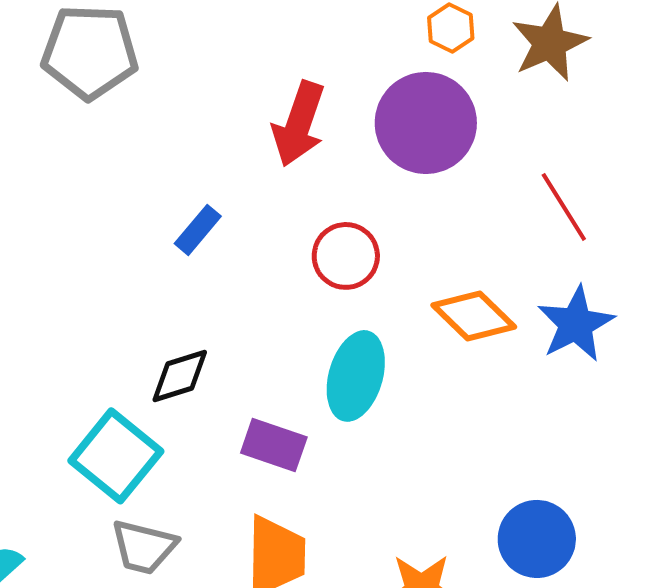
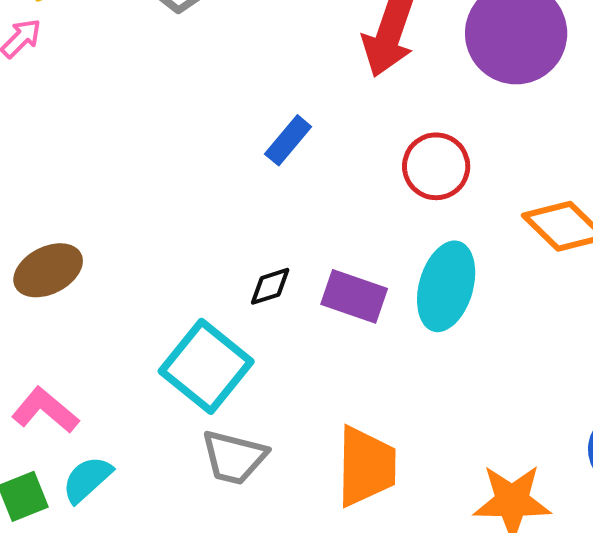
black diamond: (180, 376) -> (270, 286), size x0.7
purple rectangle: (274, 445) -> (354, 296), moved

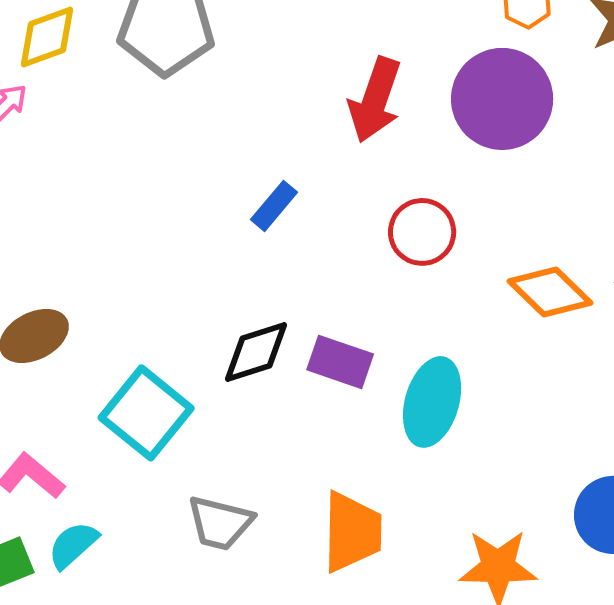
black diamond: (270, 286) -> (256, 352), size x1.6
cyan ellipse: (446, 286) -> (432, 402), moved
cyan square: (206, 366) -> (146, 413), moved

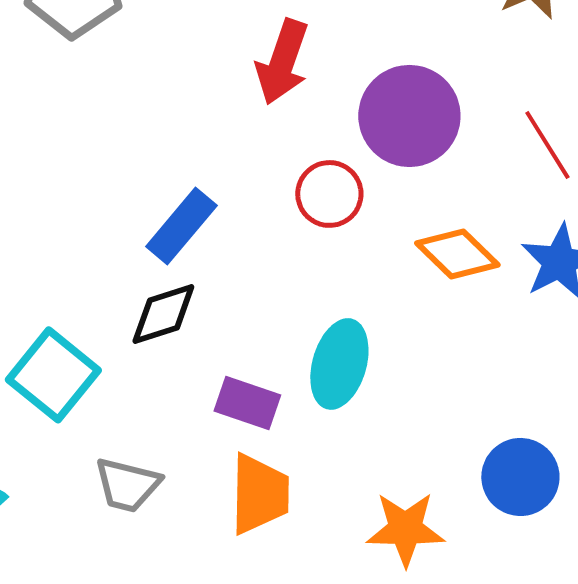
purple circle: (502, 99) -> (409, 116), moved
blue rectangle: (274, 206) -> (181, 226), moved, size x1.5
purple rectangle: (340, 362) -> (247, 403), moved

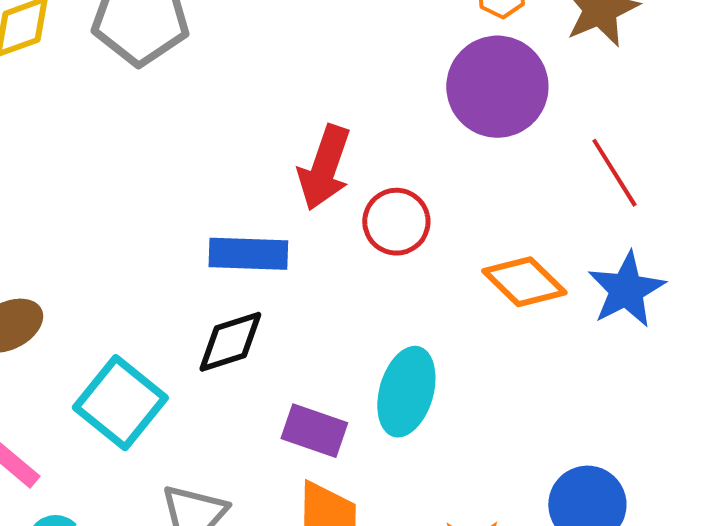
red arrow: (282, 62) -> (324, 168), moved
purple circle: (409, 116) -> (497, 87), moved
blue rectangle: (181, 226) -> (248, 254), turned 52

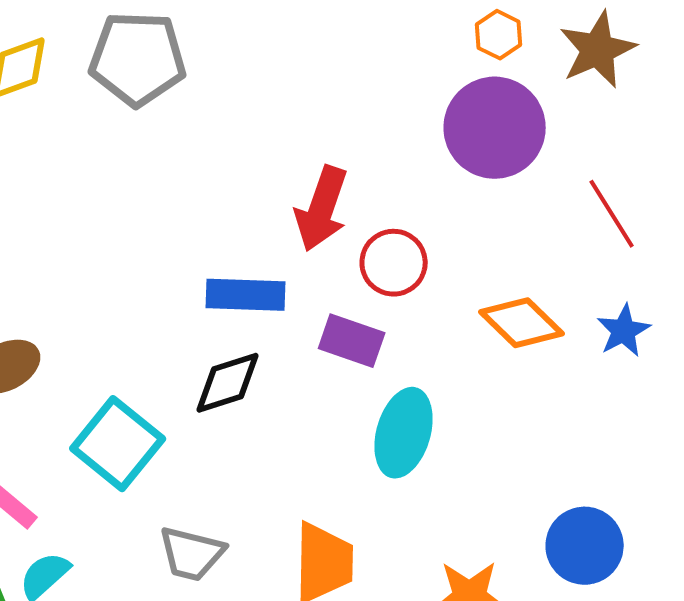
blue star: (626, 290) -> (624, 331), size x0.7
purple rectangle: (314, 431) -> (352, 341), moved

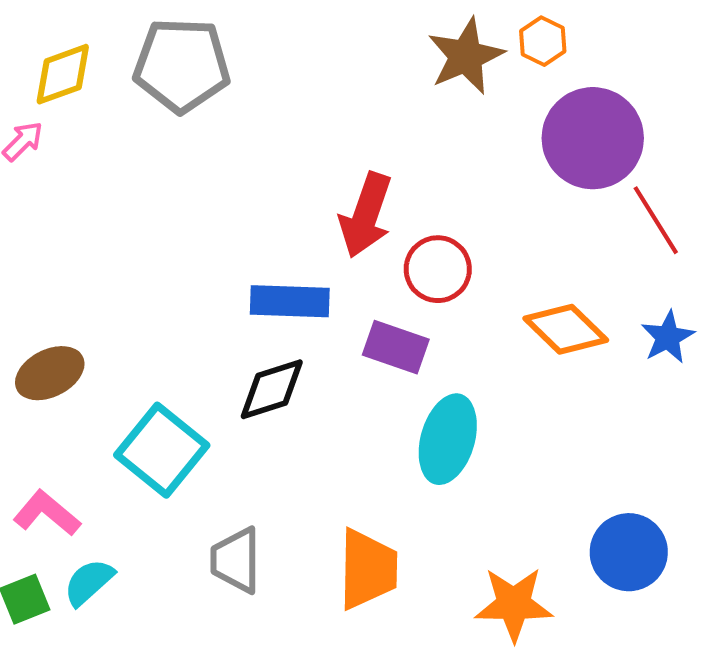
brown star: (598, 50) -> (466, 56), moved
purple circle: (495, 128) -> (593, 138), moved
gray trapezoid: (192, 554) -> (236, 560), turned 76

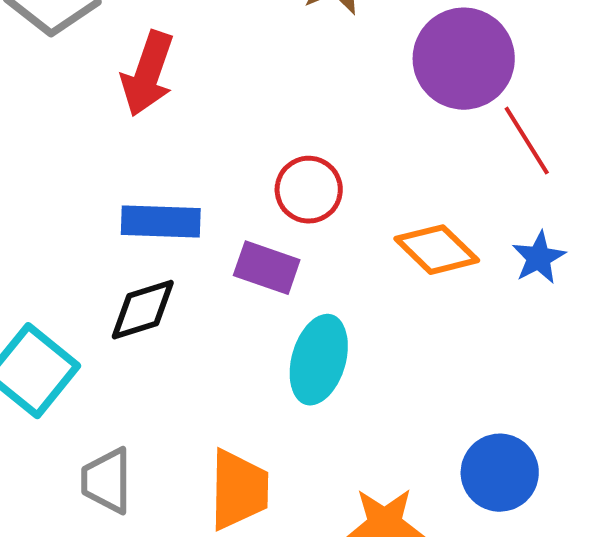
red arrow: (366, 215) -> (148, 74), moved

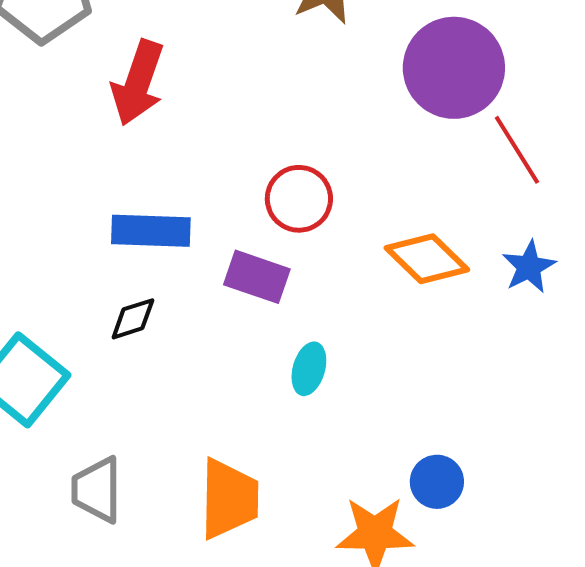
black diamond: (143, 310) -> (133, 319), size x0.7
cyan ellipse: (319, 360) -> (309, 369), size x0.6
blue circle: (500, 473) -> (437, 482), moved, size x0.7

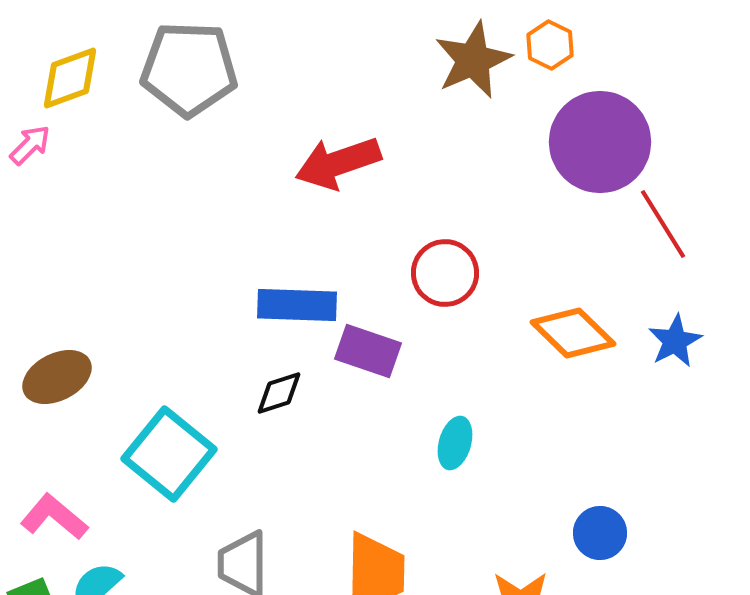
red arrow: (138, 83) -> (338, 163), moved, turned 52
purple rectangle: (257, 277) -> (368, 351), moved
blue circle: (437, 482) -> (600, 533), moved

